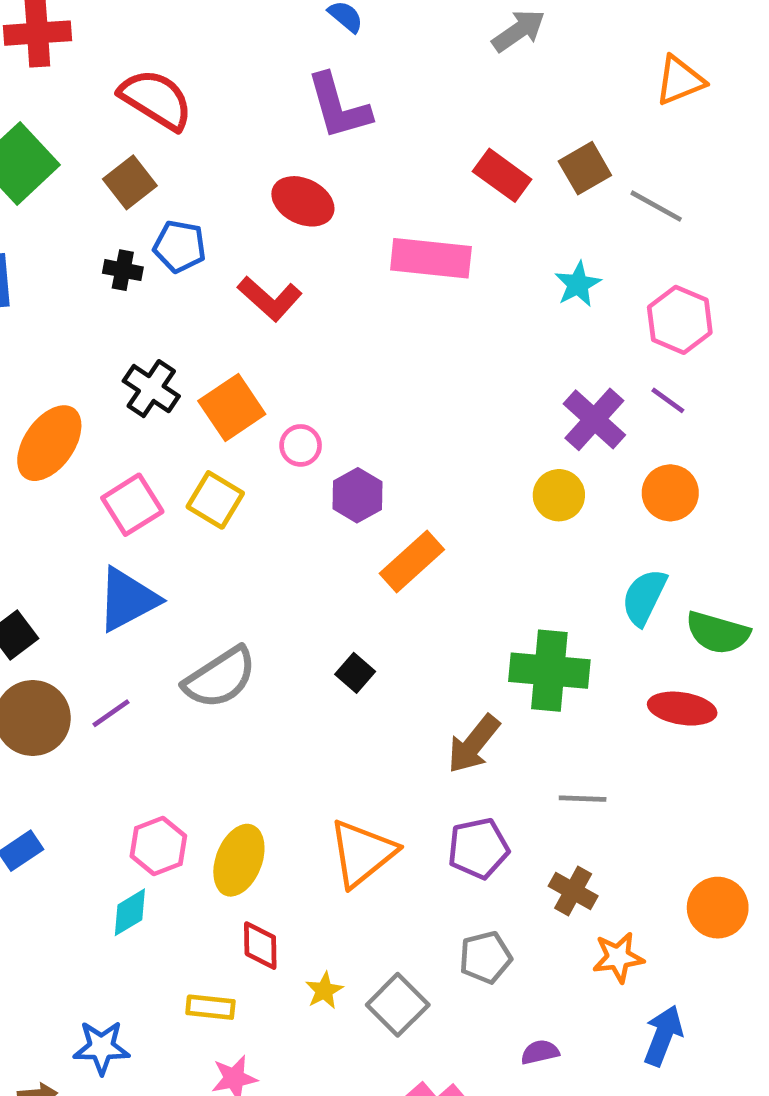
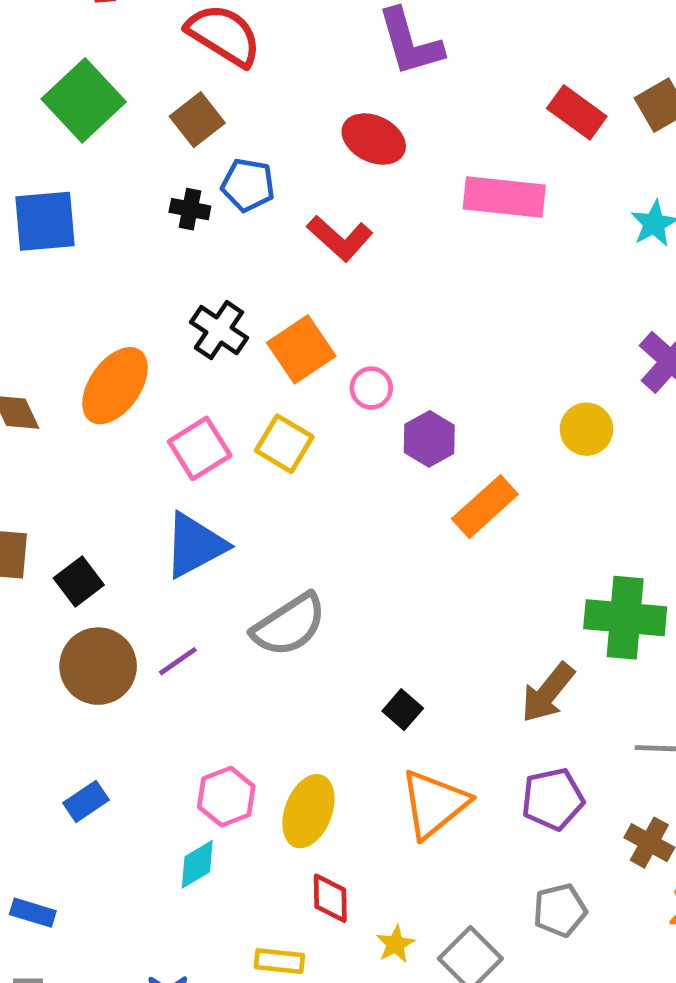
yellow circle: (559, 495) -> (586, 429), moved
black square: (355, 673) -> (403, 710), moved

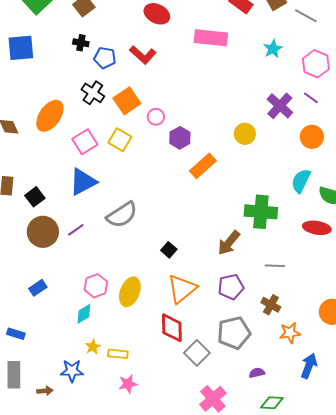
blue pentagon: (248, 185) -> (105, 58), moved
red diamond: (330, 898) -> (172, 328), moved, size x1.4
gray pentagon: (560, 910) -> (234, 333), size x1.5
yellow star: (395, 944) -> (93, 347), moved

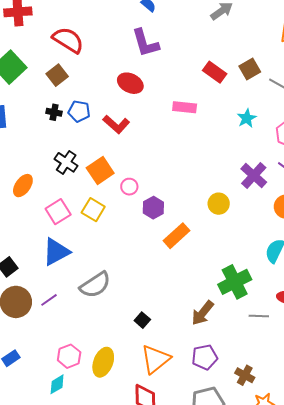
pink rectangle: (211, 38) -> (185, 107), size x0.7
blue pentagon: (105, 58) -> (79, 111), moved
orange ellipse: (50, 116) -> (23, 186), size x0.7
green cross: (261, 212) -> (235, 282), turned -32
gray line: (275, 266) -> (259, 316), moved

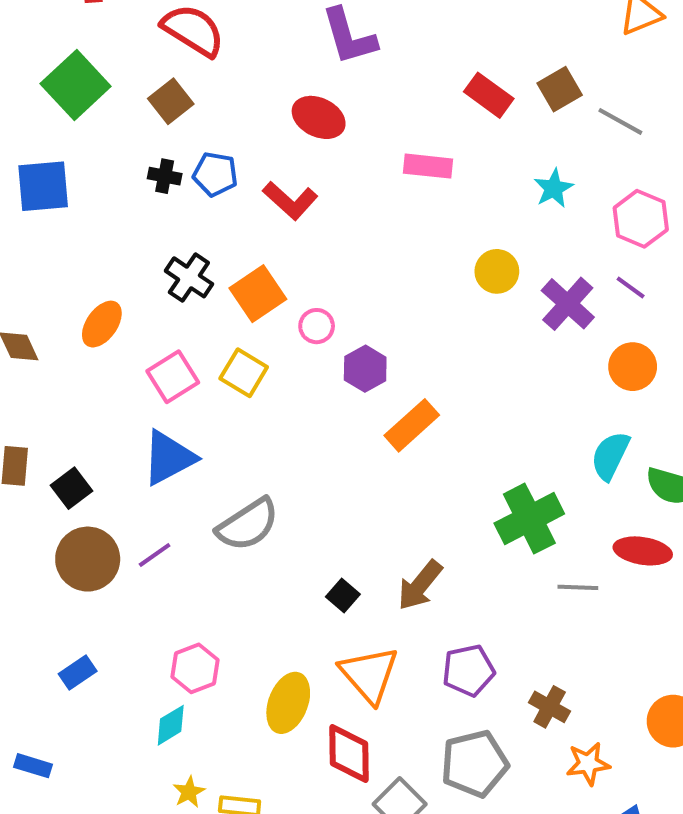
yellow circle: (219, 204) -> (497, 271), moved
brown arrow: (203, 313) -> (420, 585), moved
orange triangle: (155, 359) -> (369, 674), turned -32
yellow ellipse: (103, 362) -> (288, 703), moved

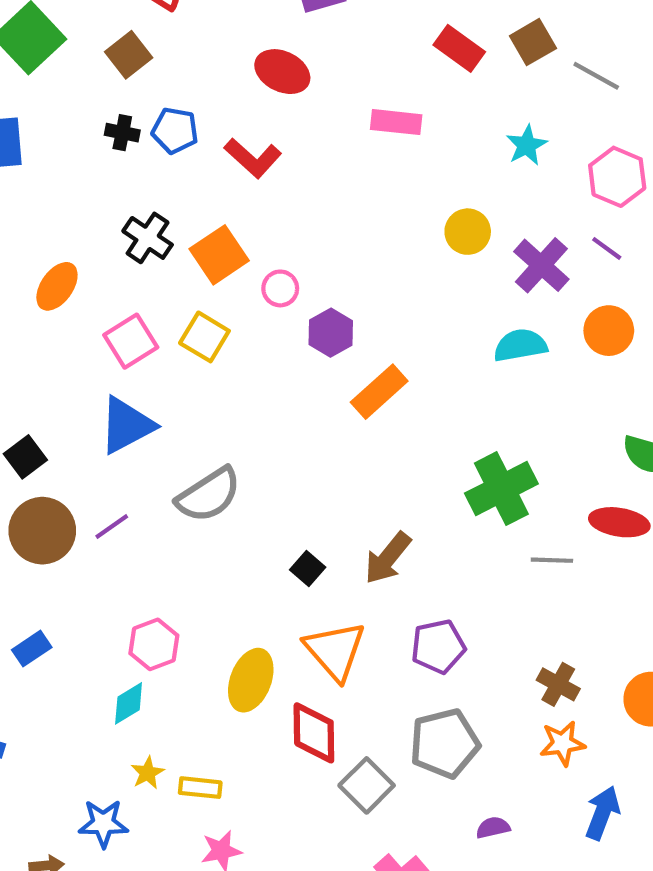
cyan semicircle: (610, 456) -> (520, 345), moved, turned 54
brown cross: (550, 707) -> (558, 684), moved

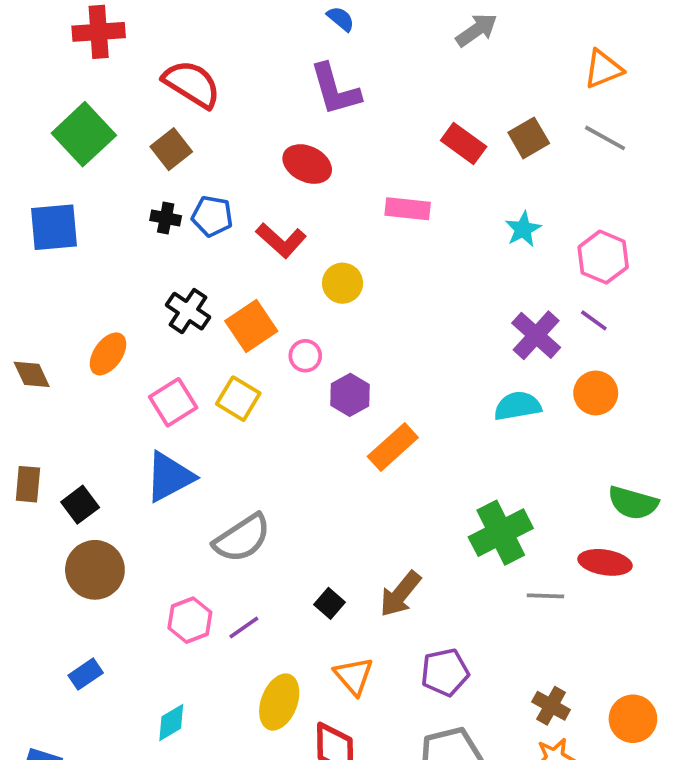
gray line: (596, 76) -> (605, 138), moved
yellow circle: (468, 232) -> (343, 283), moved
purple line: (112, 526) -> (244, 628), moved
pink hexagon: (154, 644) -> (190, 620), moved
orange triangle: (335, 651) -> (354, 676), size x0.7

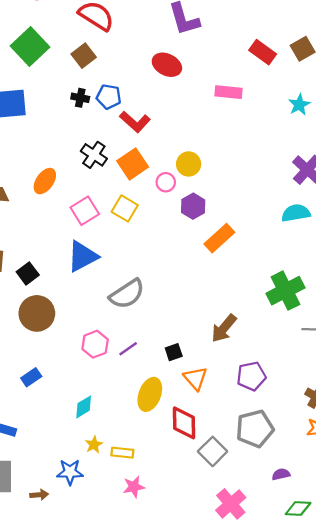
red L-shape: (281, 240) -> (135, 122), moved
yellow circle: (343, 283) -> (189, 164), moved
black square: (329, 603) -> (174, 352), moved, turned 30

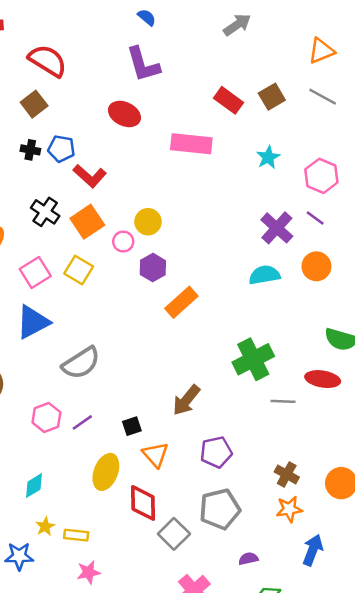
pink rectangle: (228, 92) -> (191, 144), size x1.4

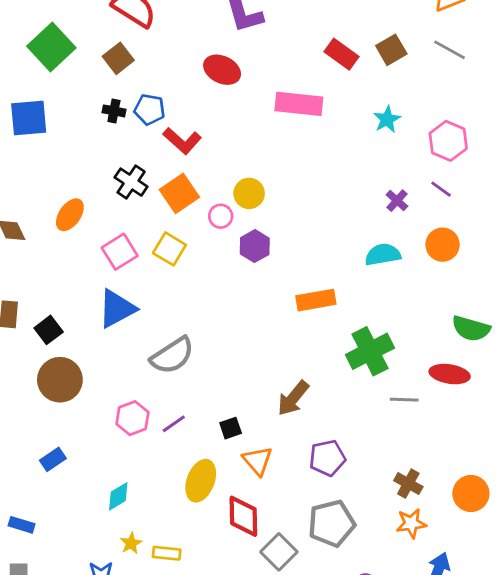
purple cross: (277, 228) -> (397, 201), size x0.6
orange rectangle: (181, 302) -> (316, 300), moved, turned 32

